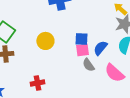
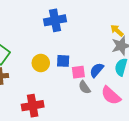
blue square: (81, 39) -> (63, 61), moved
red cross: (37, 83) -> (33, 106), size x1.5

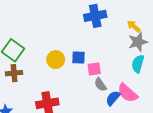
blue cross: (55, 20) -> (95, 16), moved
blue semicircle: (97, 70) -> (113, 98), moved

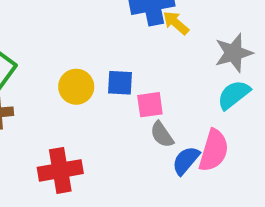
yellow arrow: (134, 26) -> (176, 23), moved
cyan semicircle: (138, 64) -> (234, 95), turned 36
pink semicircle: (127, 93) -> (214, 150), turned -115

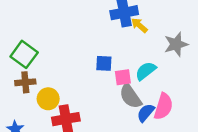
yellow circle: (76, 87) -> (48, 99), moved
cyan semicircle: (234, 95) -> (146, 71), moved
gray semicircle: (162, 135) -> (130, 96), size x1.5

